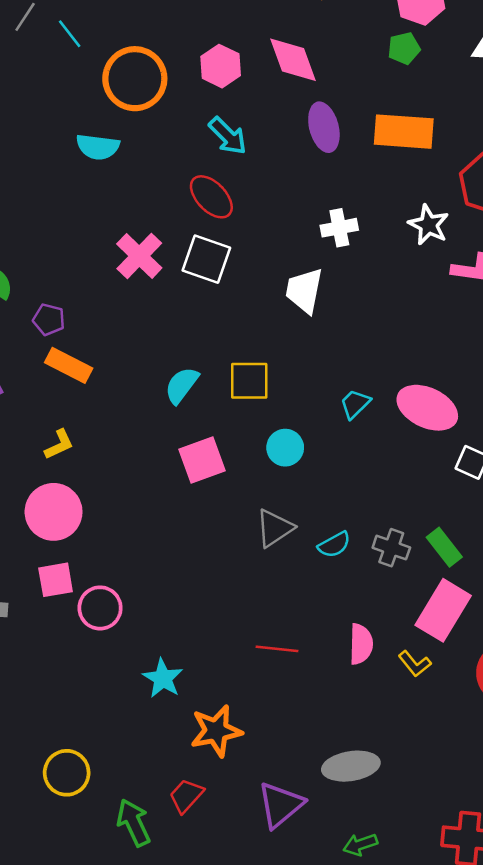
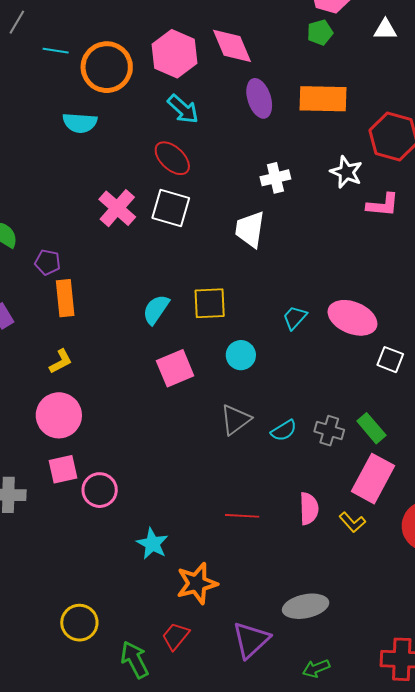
cyan line: (70, 34) -> (56, 51), moved, turned -40
pink hexagon: (221, 66) -> (174, 54), size x1.4
orange rectangle: (69, 365) -> (65, 298), turned 60

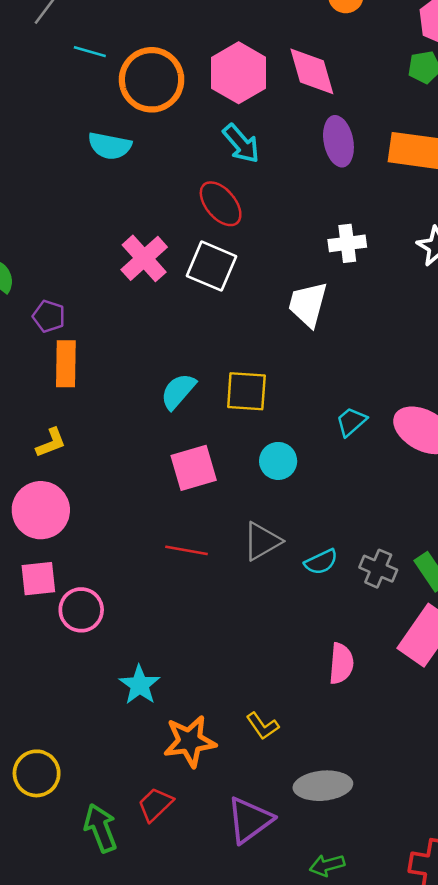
red line: (242, 516) -> (187, 550), moved
yellow L-shape: (352, 522) -> (263, 726), moved

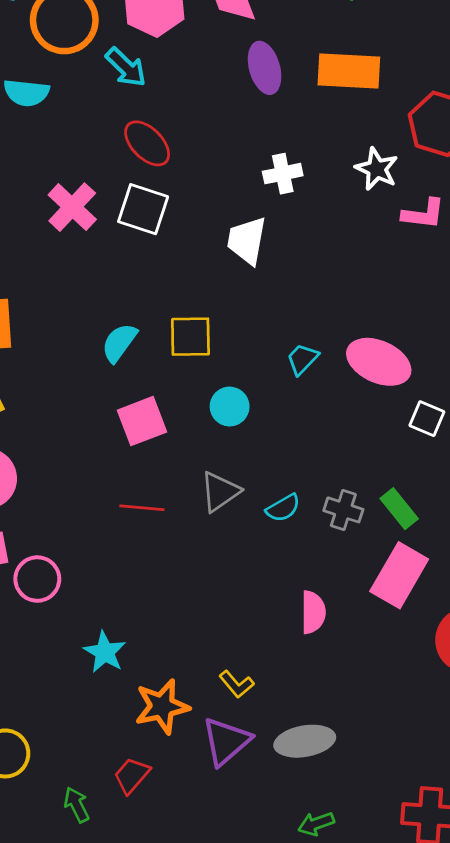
cyan arrow: (241, 144) -> (126, 67), moved
purple triangle: (250, 820) -> (226, 741), moved
green arrow: (101, 828) -> (77, 805), size x0.7

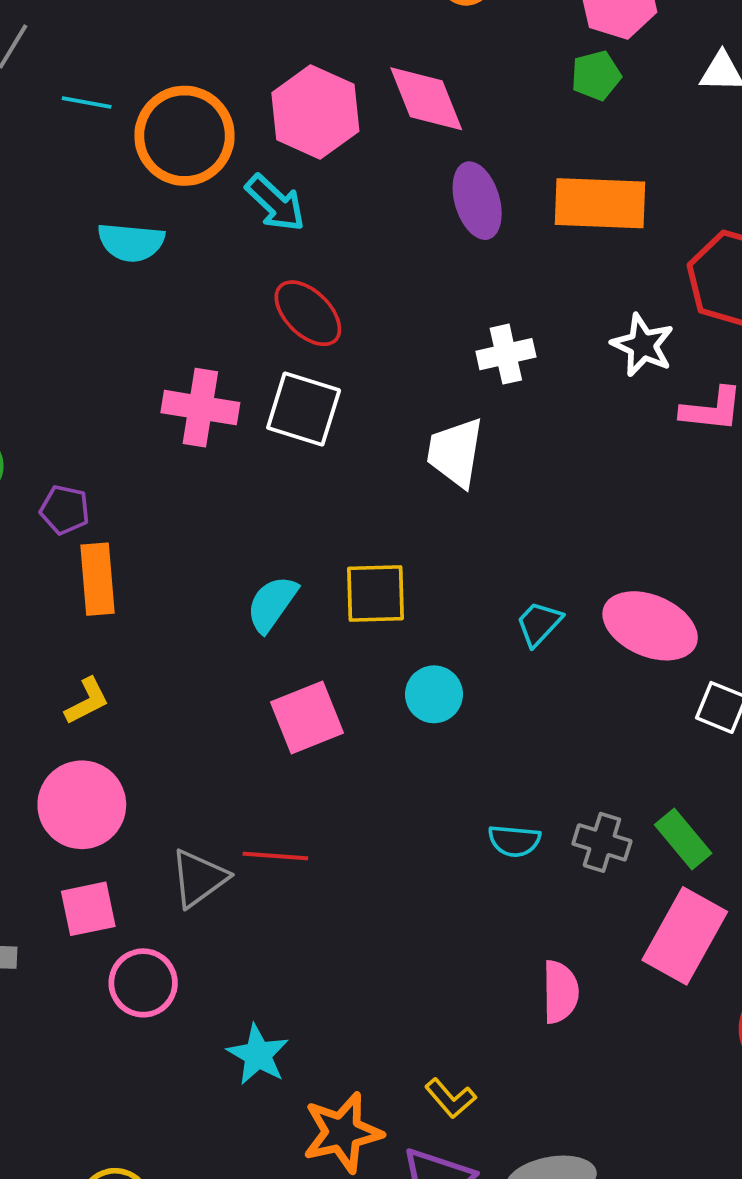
pink cross: (72, 207) -> (200, 408), turned -33
gray triangle: (220, 492) -> (199, 878), moved
red line: (142, 508) -> (275, 856), moved
cyan semicircle: (283, 508) -> (514, 841), turned 36
pink circle: (37, 579) -> (143, 983), moved

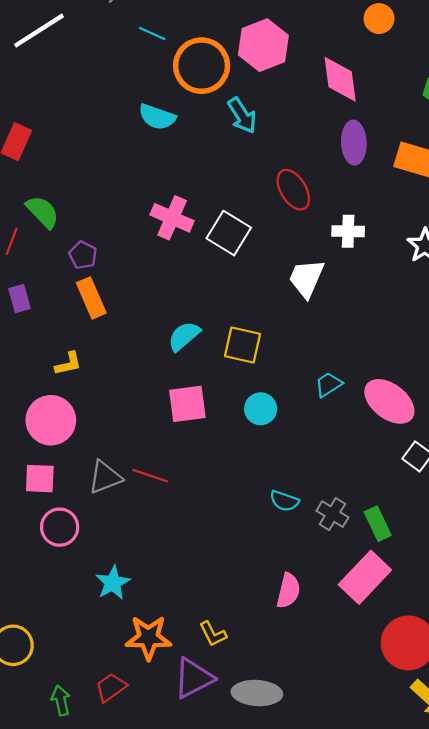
pink hexagon: (315, 112) -> (263, 45), moved
red ellipse: (308, 313) -> (293, 190), moved
orange rectangle: (98, 579) -> (91, 298), turned -33

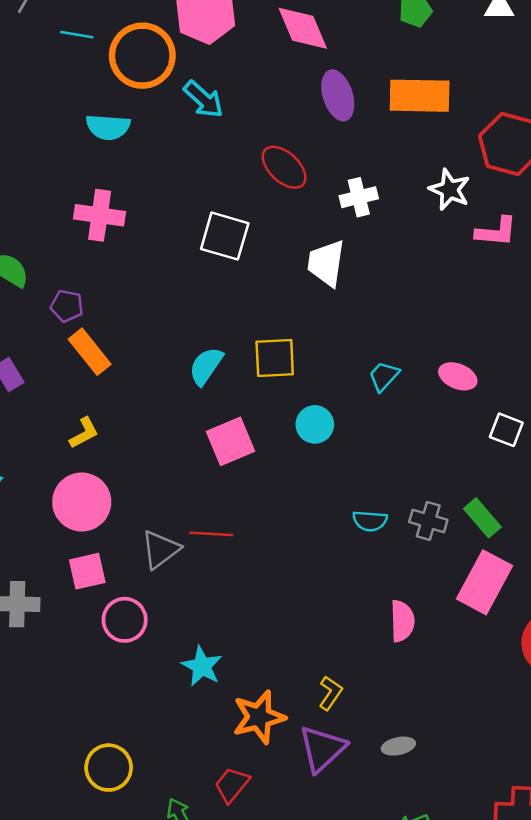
pink cross: (172, 218) -> (100, 215), moved
pink ellipse: (389, 401) -> (458, 376), size x0.6
yellow L-shape: (213, 634) -> (330, 693), turned -104
gray ellipse: (257, 693) -> (398, 746), size x0.6

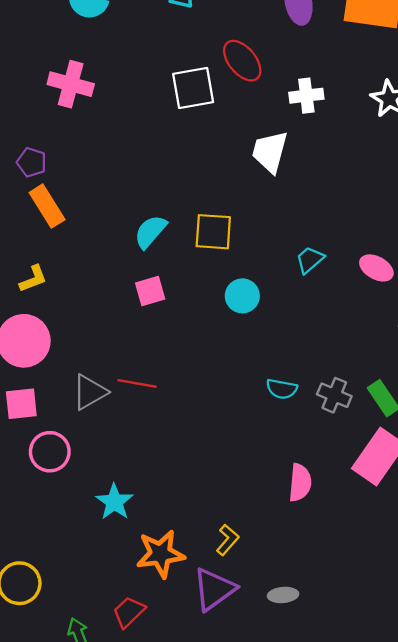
white square: (225, 236) -> (193, 88), moved, turned -33
pink square: (231, 441) -> (150, 291), moved, size x0.7

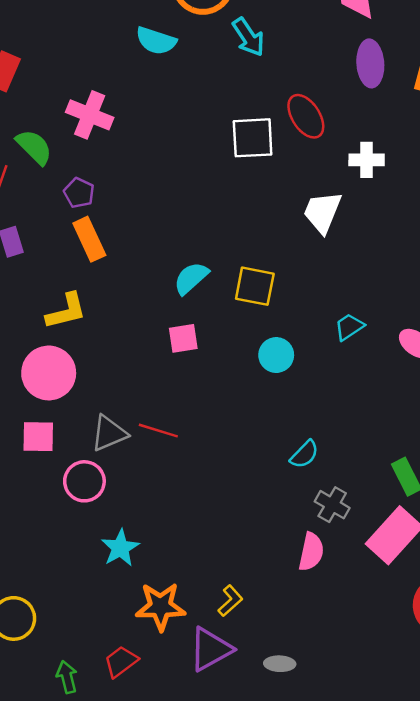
pink cross: (71, 84) -> (90, 115), moved
yellow L-shape: (33, 279) -> (66, 311), size x1.4
cyan semicircle: (282, 389) -> (304, 454), turned -64
gray cross: (334, 395) -> (332, 505), moved
pink circle: (50, 452) -> (84, 481), moved

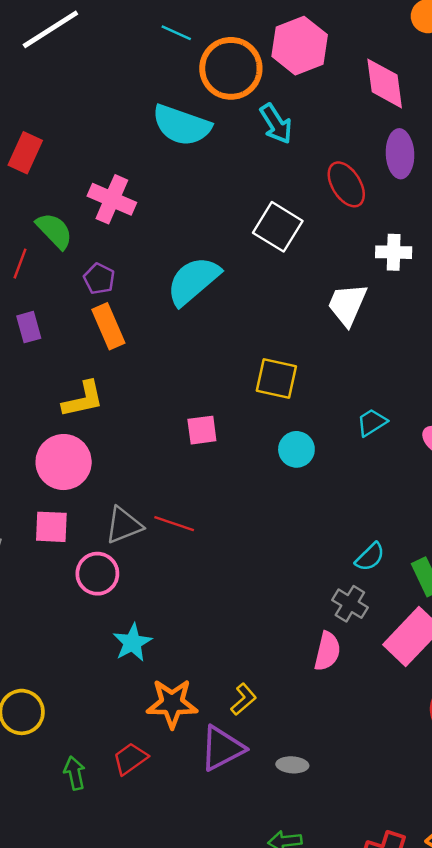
cyan semicircle: (156, 41) -> (182, 125), size x1.4
red ellipse: (306, 116) -> (346, 184), moved
white square: (253, 138) -> (278, 227), turned 33
cyan semicircle: (191, 278) -> (193, 281), moved, size x1.5
cyan semicircle: (304, 454) -> (370, 557), moved

